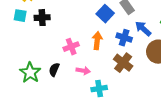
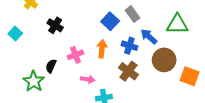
cyan square: (20, 16) -> (15, 33), moved, turned 32
black cross: (42, 18) -> (55, 25), moved, turned 35
black semicircle: (54, 70) -> (51, 66), moved

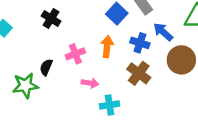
green star: (34, 81) -> (25, 86), turned 30

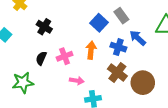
brown circle: (181, 60) -> (143, 83), moved
black semicircle: (46, 67) -> (41, 58), moved

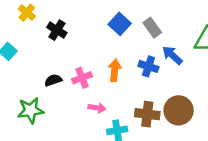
blue square: (99, 23) -> (120, 24), moved
black cross: (44, 27) -> (57, 30), moved
black semicircle: (41, 58) -> (53, 80), turned 48
brown cross: (117, 72) -> (147, 114), moved, turned -30

